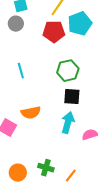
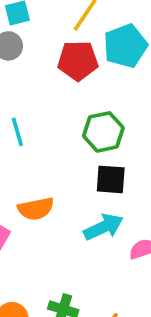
cyan arrow: (68, 123) -> (103, 227), turned 50

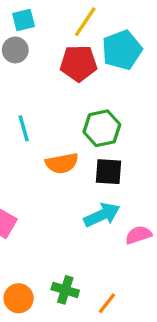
orange semicircle: (36, 209) -> (62, 163), moved

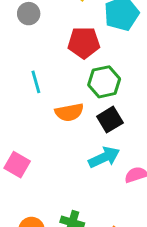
red pentagon: (79, 63) -> (84, 43), moved
black square: (109, 172) -> (110, 120), turned -35

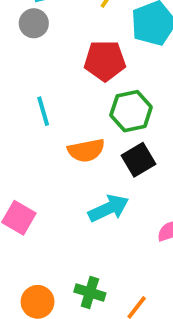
cyan arrow: (104, 157) -> (109, 208), moved

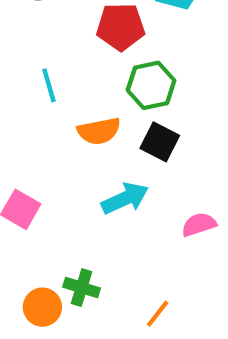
black square: (138, 160) -> (160, 142), turned -32
green cross: (90, 292) -> (82, 288), moved

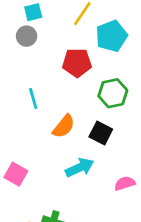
green hexagon: (151, 85) -> (113, 93), moved
orange semicircle: (99, 131) -> (64, 126), turned -40

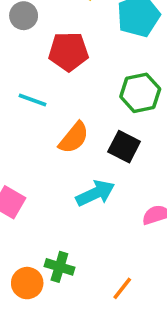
red pentagon: (77, 63) -> (68, 52), moved
cyan line: (33, 98) -> (33, 100), turned -54

